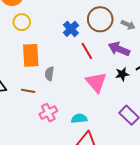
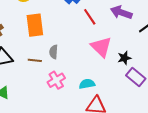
gray semicircle: (49, 74) -> (54, 52), moved
black star: (122, 74) -> (124, 58), moved

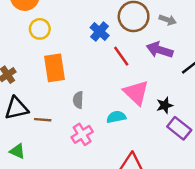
brown line: (35, 60) -> (43, 120), moved
cyan semicircle: (87, 84) -> (116, 117), moved

